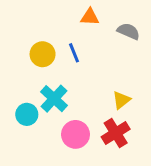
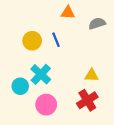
gray semicircle: (129, 31) -> (97, 23), turned -42
yellow triangle: (121, 100) -> (92, 75), turned 40
pink circle: (76, 134) -> (46, 105), moved

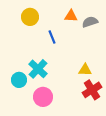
orange triangle: (68, 13) -> (71, 16), moved
yellow circle: (32, 41) -> (30, 17), moved
red cross: (87, 100) -> (92, 90), moved

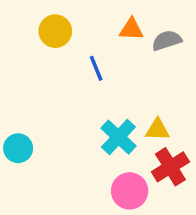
cyan cross: (38, 69) -> (118, 137), moved
cyan circle: (19, 80) -> (18, 148), moved
pink circle: (43, 97) -> (130, 191), moved

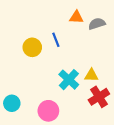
yellow circle: (55, 31) -> (32, 47), moved
cyan circle: (18, 148) -> (12, 103), moved
pink circle: (130, 191) -> (48, 111), moved

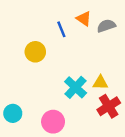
orange triangle: (76, 17) -> (84, 19), turned 32
blue line: (56, 40) -> (61, 29), moved

